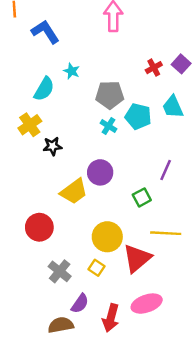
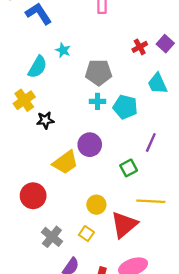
cyan pentagon: (138, 116) -> (125, 107), moved
cyan cross: (108, 126) -> (98, 101), turned -32
yellow circle: (107, 237) -> (96, 205), size x0.7

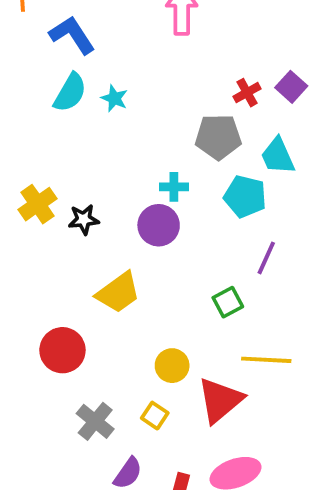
cyan semicircle: (38, 67) -> (70, 93), moved
gray pentagon: (99, 72) -> (218, 137), moved
yellow cross: (24, 100) -> (37, 204), moved
cyan pentagon: (125, 107) -> (245, 196), moved
purple circle: (90, 145) -> (159, 225), moved

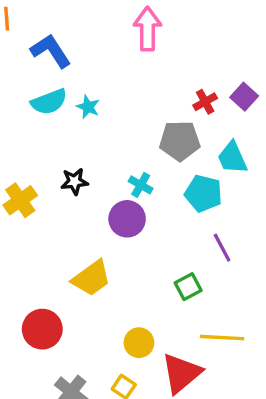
cyan semicircle: (70, 93) -> (49, 102), turned 39
cyan cross: (174, 187) -> (141, 185), turned 30
black star: (84, 219) -> (74, 182), moved
purple line: (266, 258) -> (222, 248), turned -52

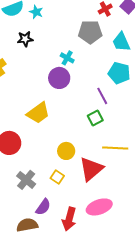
black star: (74, 182) -> (25, 39), moved
cyan pentagon: (203, 193) -> (119, 73), moved
purple line: (222, 248) -> (102, 96), moved

